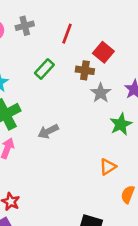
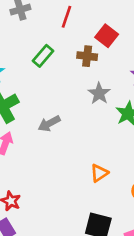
gray star: (101, 93) -> (99, 93), moved
orange triangle: (108, 167) -> (99, 173), moved

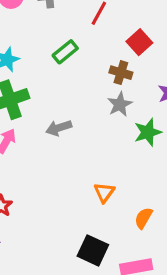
brown cross: (87, 56) -> (121, 73), moved
orange triangle: (99, 173) -> (104, 192), turned -30

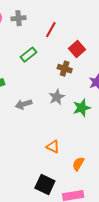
gray star: (120, 104) -> (57, 97), moved
orange triangle: (104, 192) -> (53, 147), turned -40

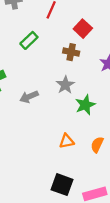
green star: (82, 108) -> (85, 105), moved
orange triangle: (53, 147) -> (67, 141), turned -32
orange semicircle: (78, 164) -> (97, 145), moved

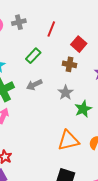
gray arrow: (29, 97) -> (34, 85), moved
orange triangle: (67, 141) -> (68, 140), size x1.6

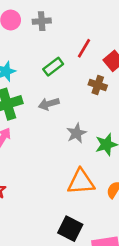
red line: (51, 29) -> (84, 48), moved
gray star: (66, 93) -> (76, 133), moved

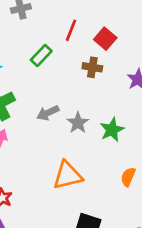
gray arrow: (49, 104) -> (48, 113), moved
orange triangle: (81, 182) -> (68, 175), moved

